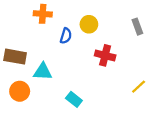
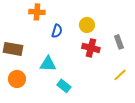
yellow circle: (89, 24) -> (87, 25), moved
gray rectangle: (137, 27) -> (119, 42), moved
cyan triangle: (43, 72) -> (48, 64), moved

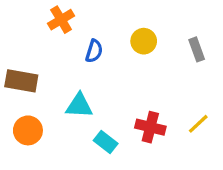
orange cross: (37, 12) -> (61, 20), turned -35
gray rectangle: (119, 42) -> (197, 49), moved
red cross: (91, 48) -> (150, 127), moved

